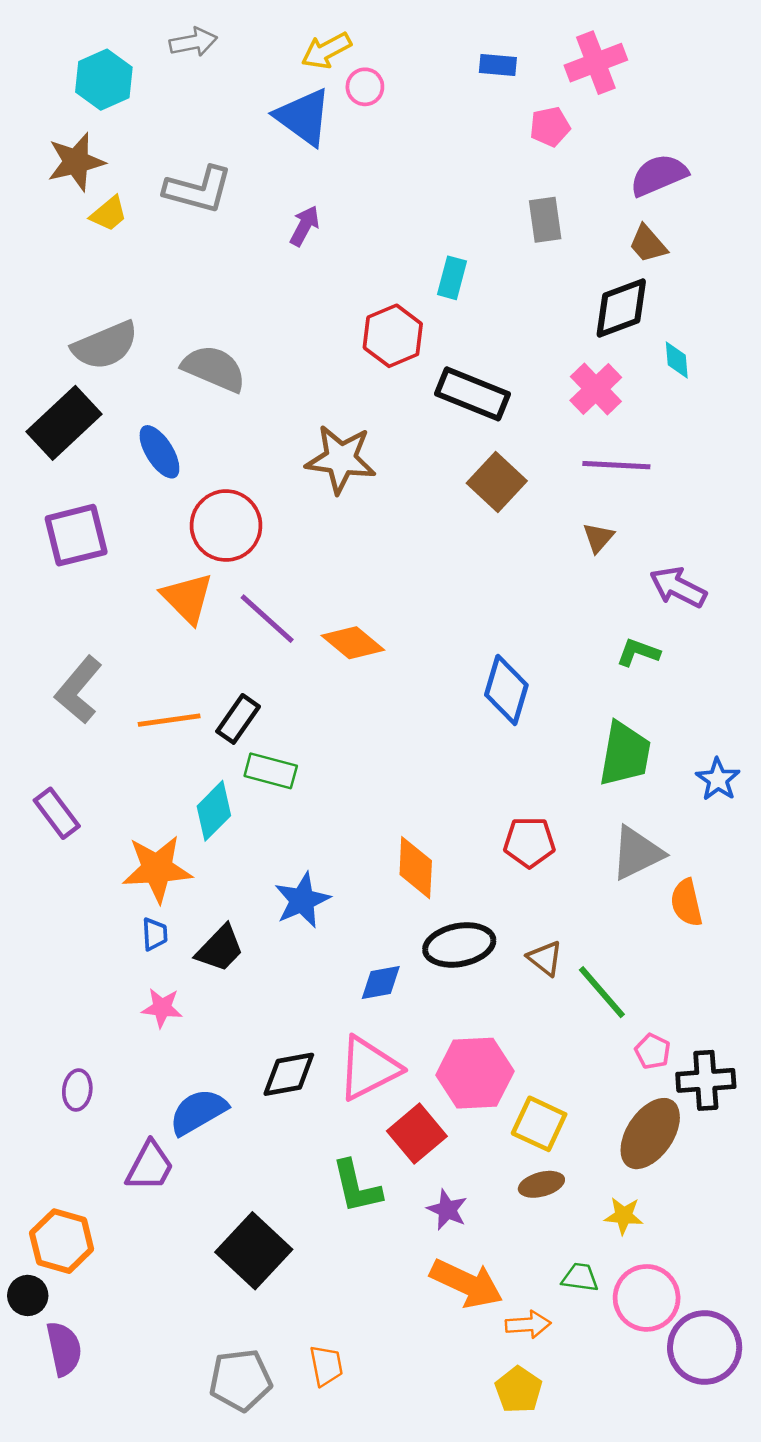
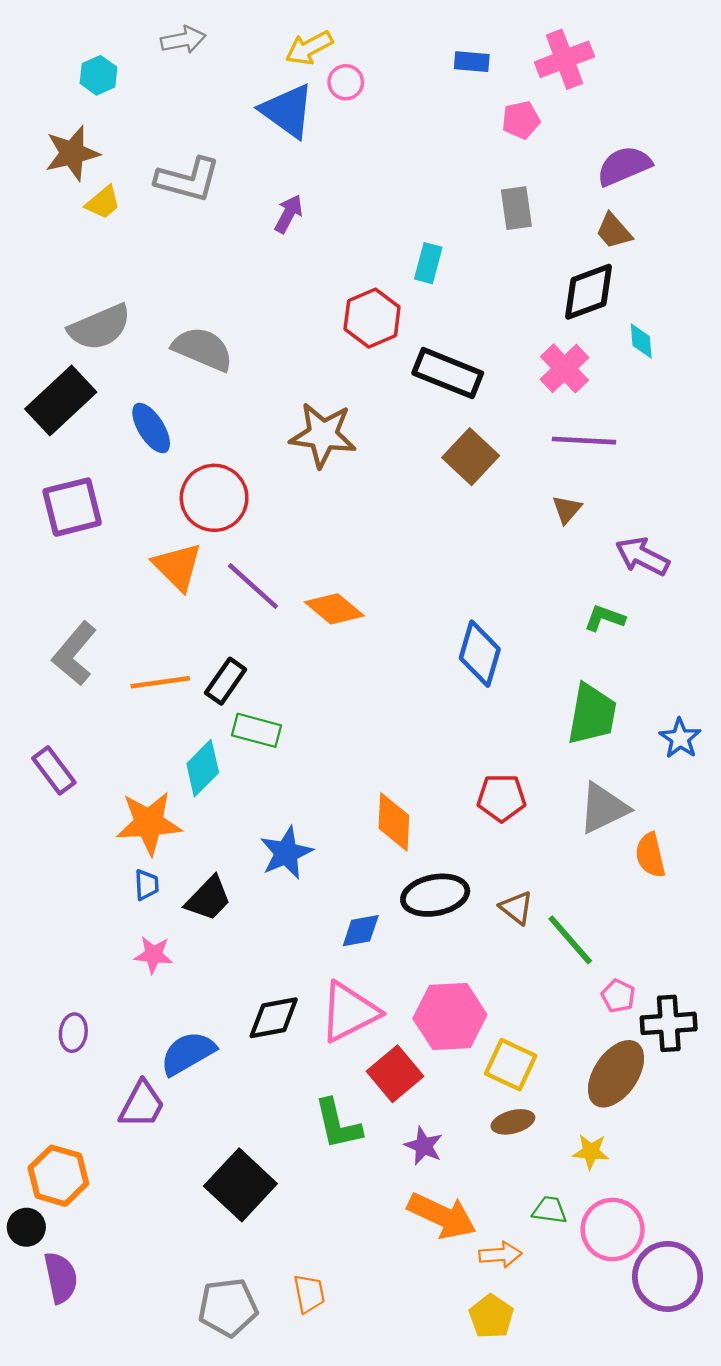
cyan hexagon: (104, 80) -> (98, 75), size x0.7

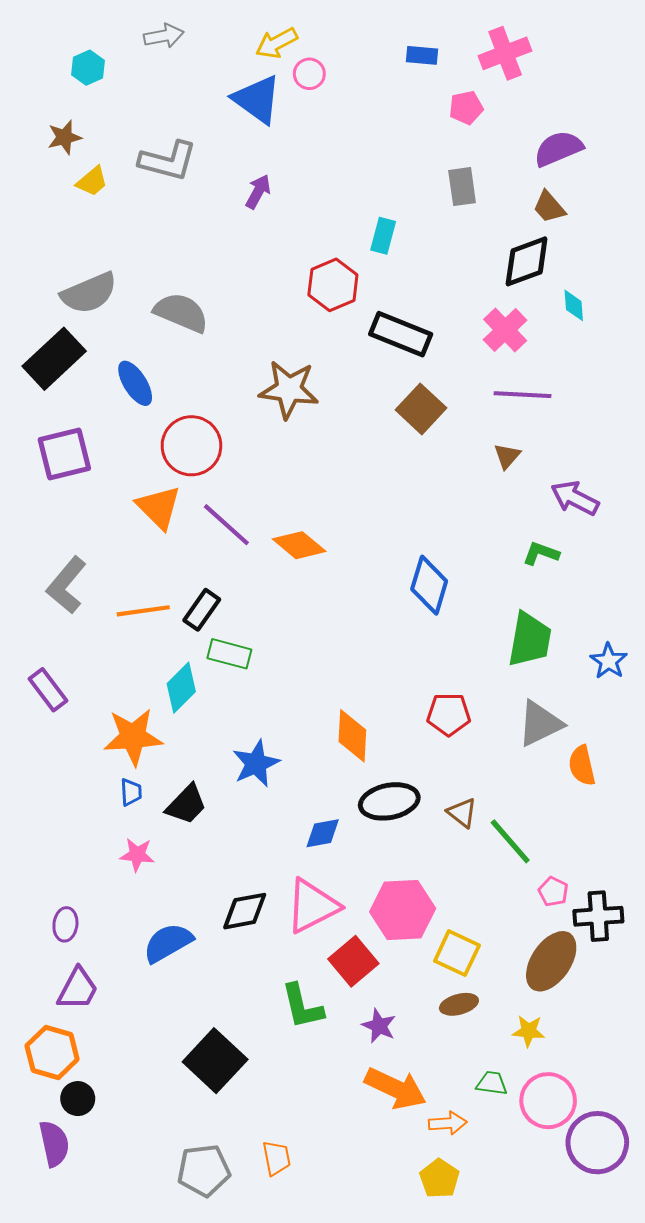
brown star: (72, 153) -> (64, 137), size x0.7
purple trapezoid: (142, 1105) -> (78, 989), moved
black circle: (26, 1227) -> (78, 1099), moved

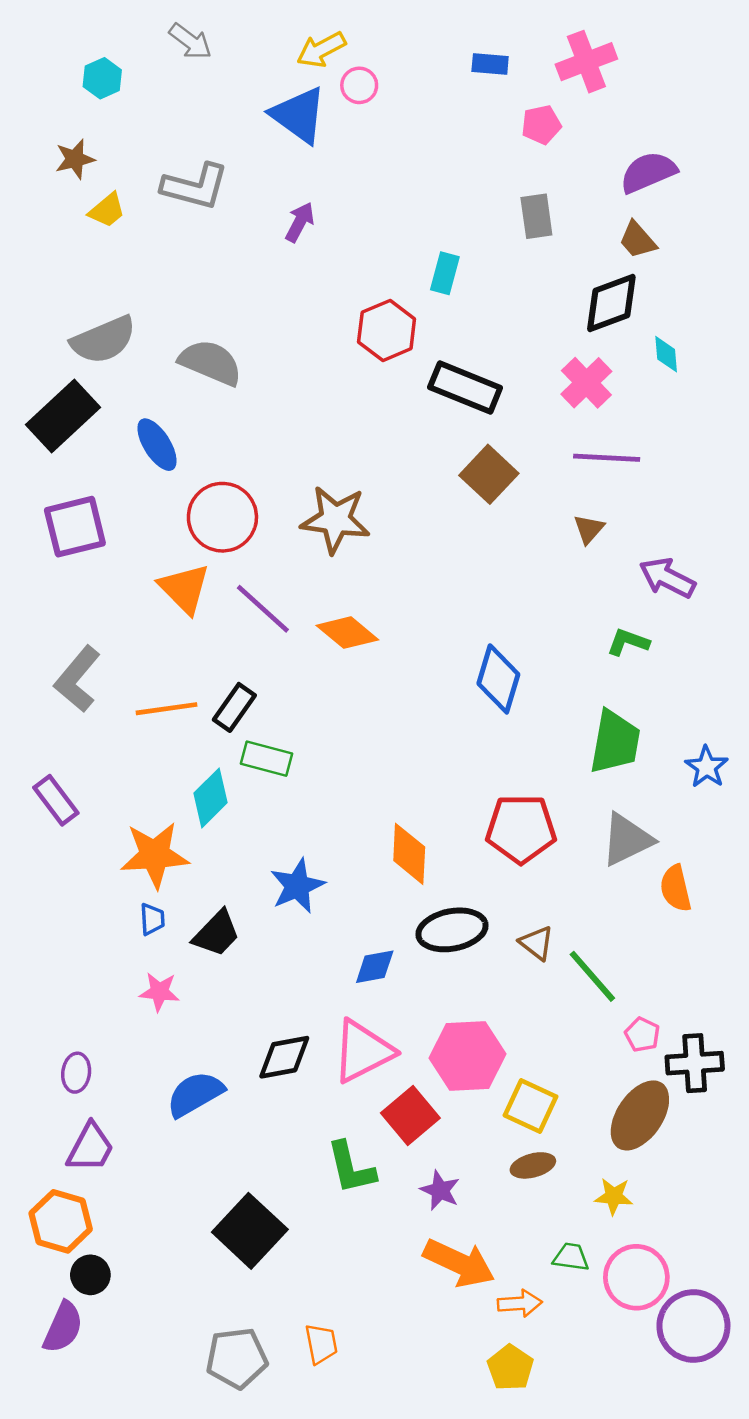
gray arrow: (164, 36) -> (190, 41), turned 48
brown star: (289, 389) -> (335, 520), moved
red pentagon: (449, 714) -> (521, 829), size x1.4
purple semicircle: (54, 1144) -> (63, 1327), turned 36

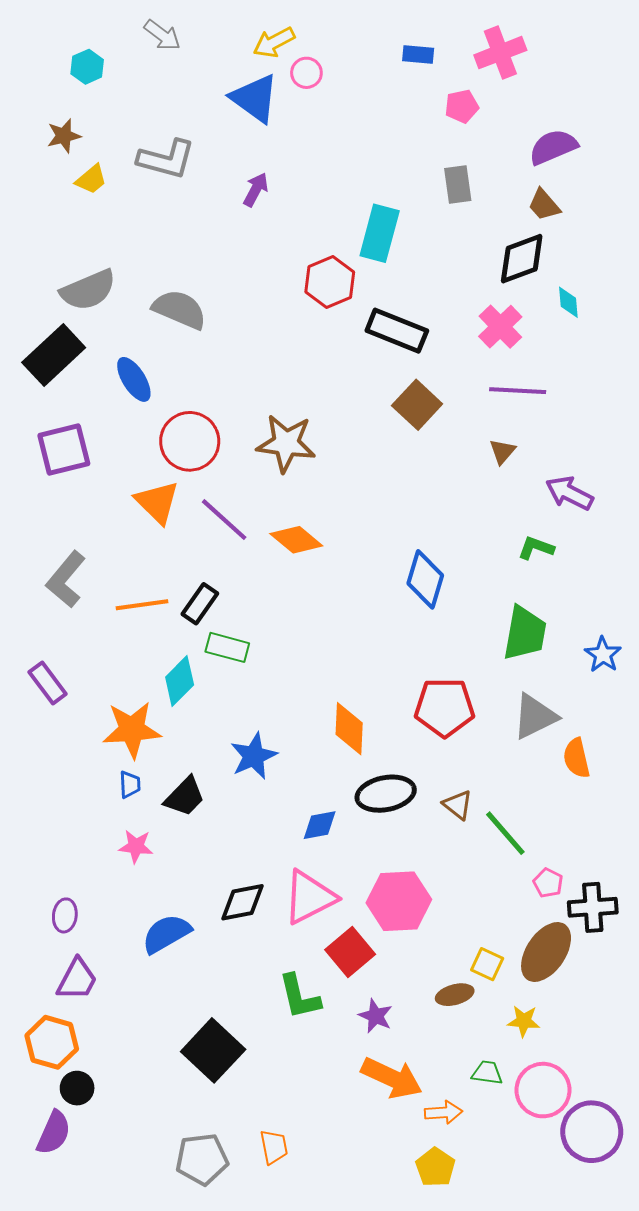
cyan rectangle: (445, 273) -> (380, 233), size x1.6
yellow square: (531, 1106) -> (487, 964), moved, size x0.7

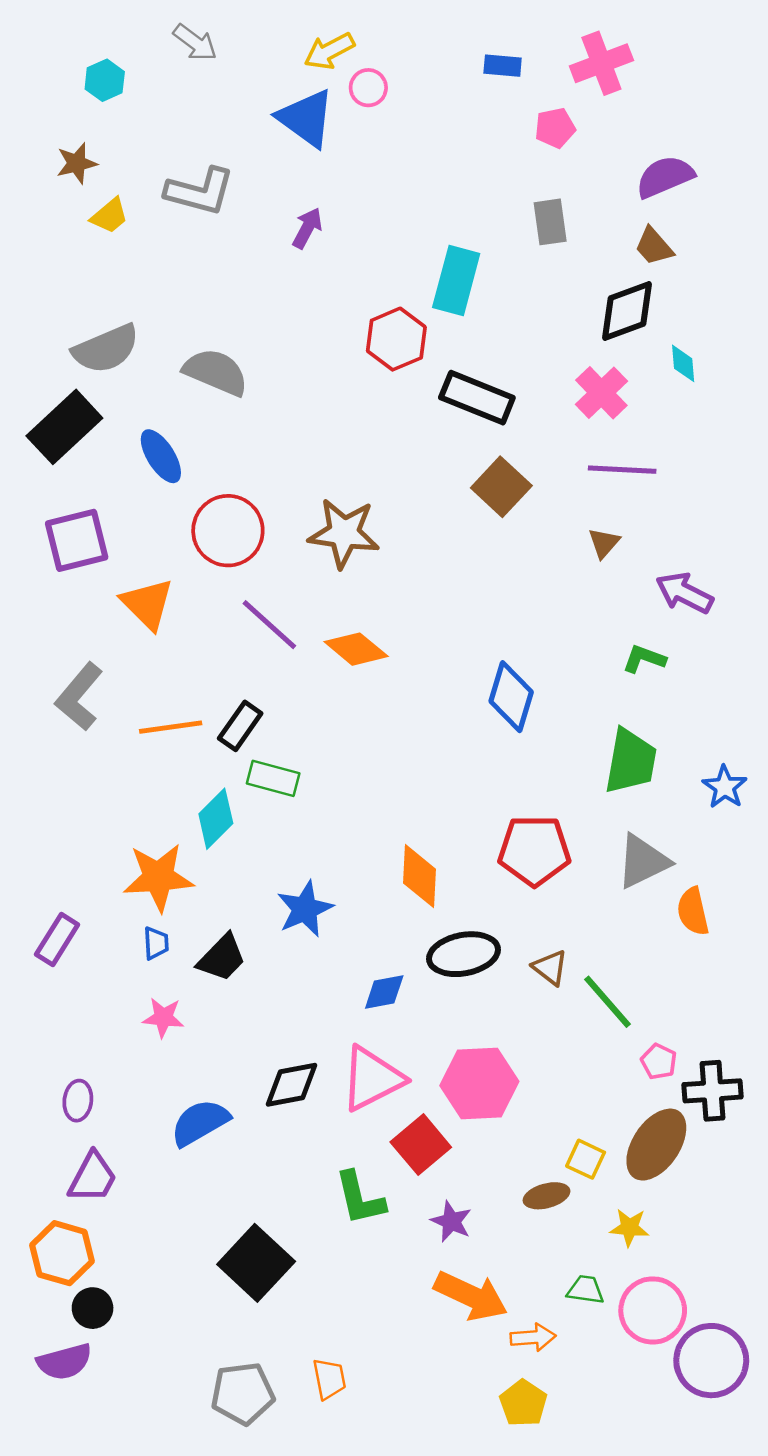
orange triangle: (157, 502) -> (147, 604), moved
purple rectangle: (48, 683) -> (57, 939), moved, turned 69
purple semicircle: (54, 1133) -> (64, 1362), turned 51

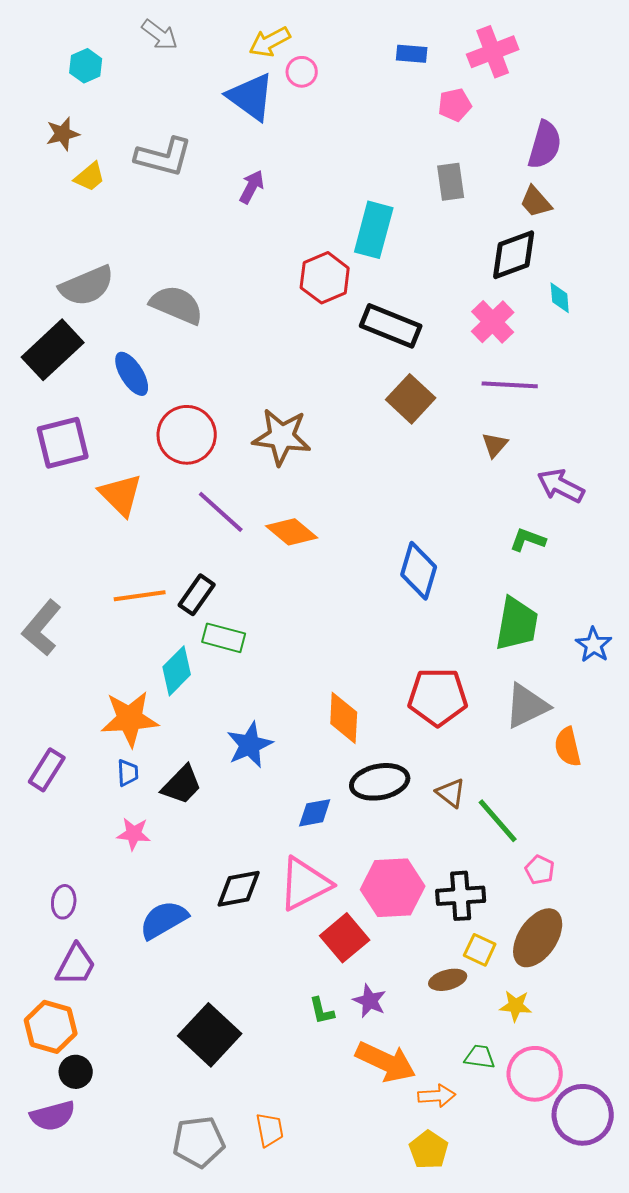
purple semicircle: (665, 177) -> (545, 145), turned 129
gray L-shape: (79, 697) -> (42, 628), moved
black cross: (712, 1091) -> (461, 896), moved
green L-shape: (360, 1198) -> (322, 1011), moved, size x0.6

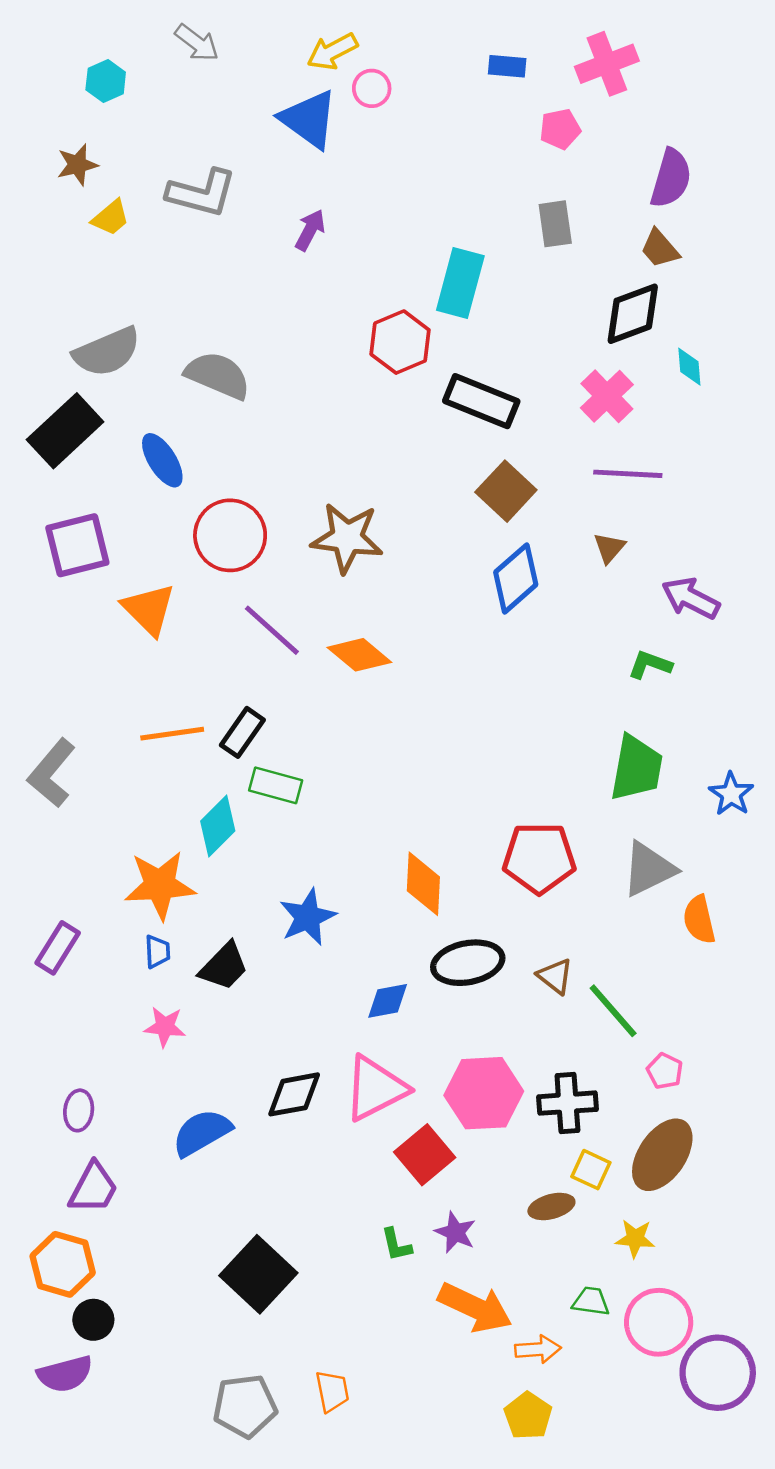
blue diamond: (419, 571) -> (516, 578), moved, turned 32

